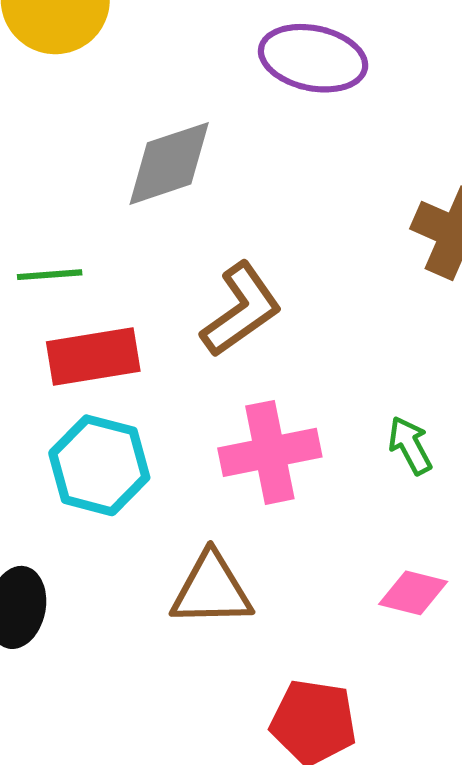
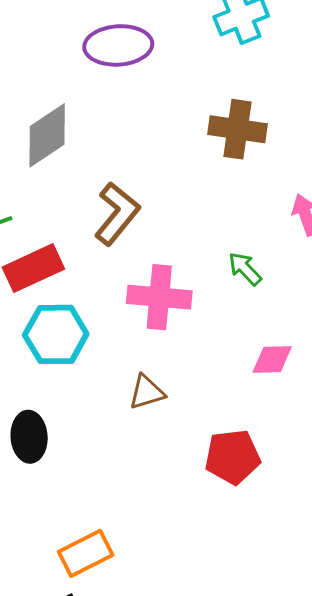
pink cross: (270, 452) -> (159, 297), turned 32
brown triangle: (211, 590) -> (147, 392), size x0.7

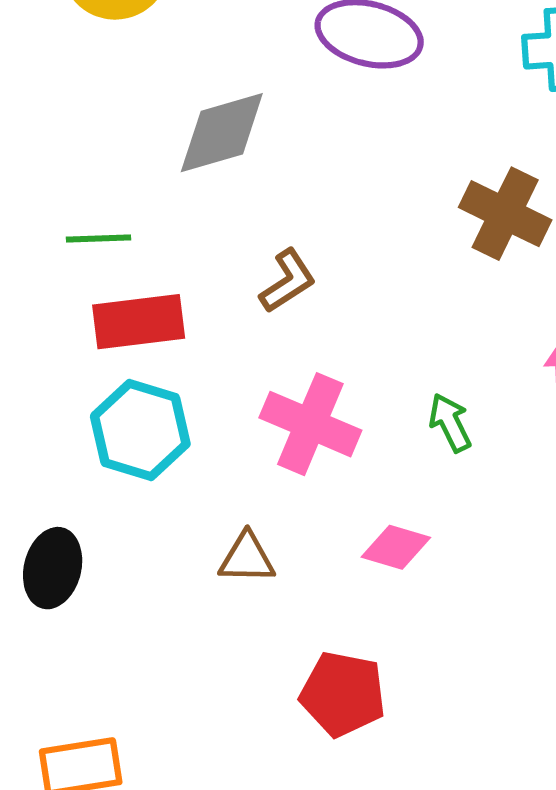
brown L-shape: (117, 214) -> (288, 281), size x0.7
pink diamond: (272, 360) -> (396, 547), moved

